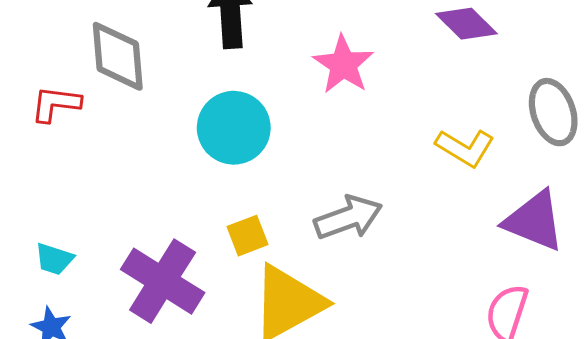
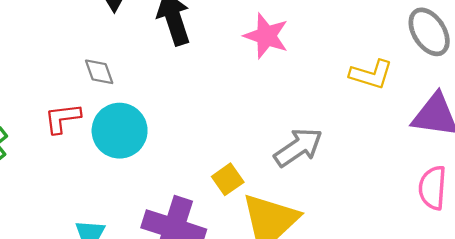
gray diamond: (118, 56) -> (99, 72), size x0.6
cyan circle: (234, 128) -> (120, 131), moved

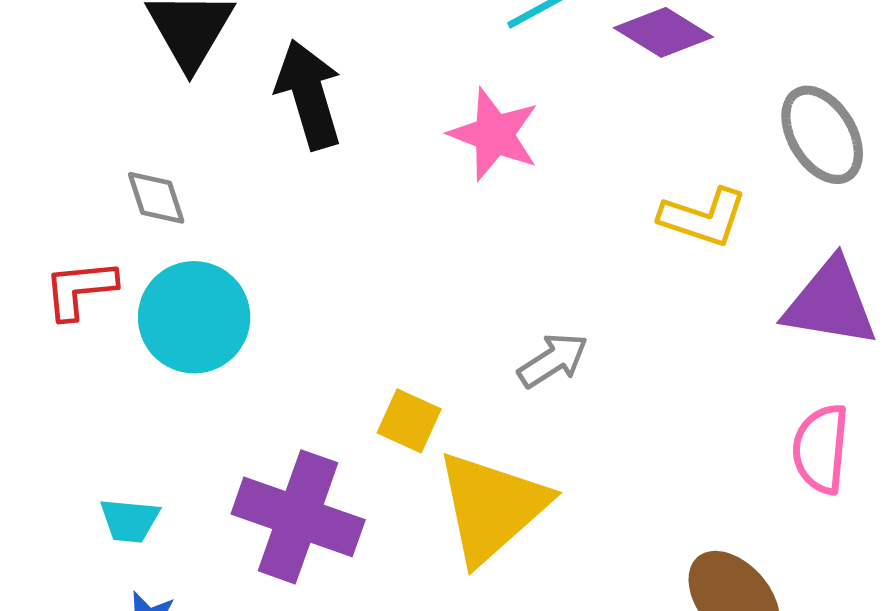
gray arrow: (298, 147) -> (553, 360), size x0.7
yellow square: (228, 179) -> (409, 421), turned -32

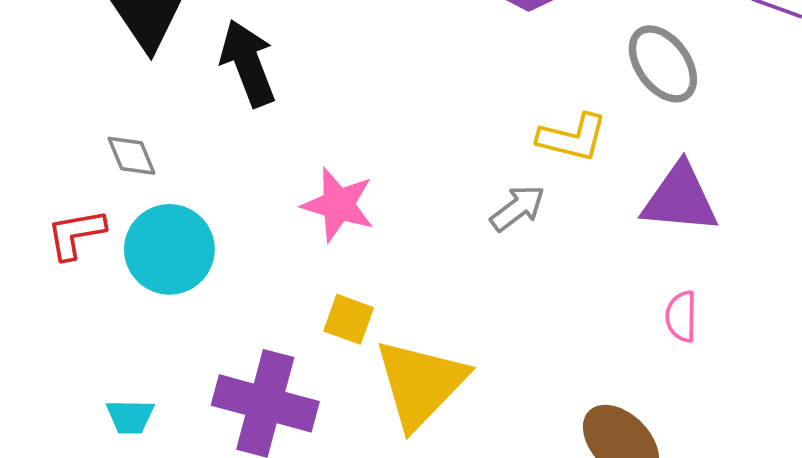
pink star: (494, 134) -> (338, 205), moved
gray arrow: (553, 360) -> (518, 208), moved
pink semicircle: (821, 449) -> (681, 316), size x0.7

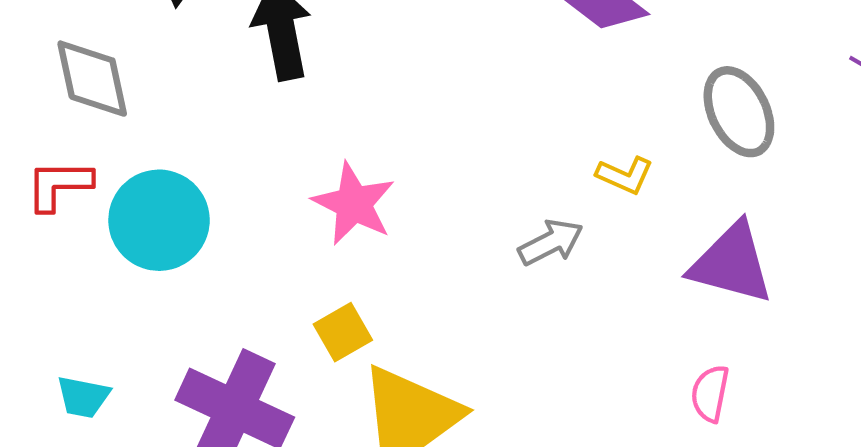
yellow L-shape: (572, 138) -> (625, 175), size x0.7
gray diamond: (132, 156) -> (92, 79), moved, size x1.5
yellow square: (349, 319) -> (343, 332), turned 30

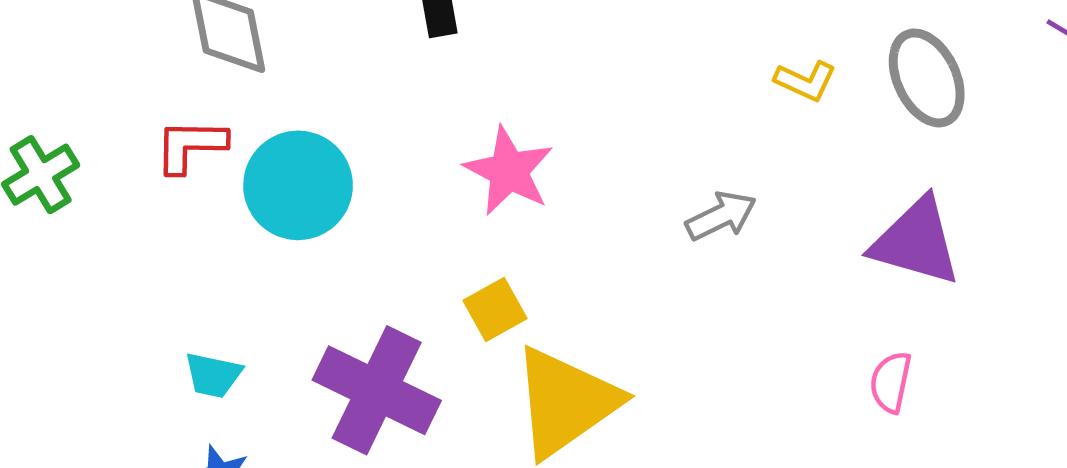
yellow L-shape: (625, 175) -> (806, 81), moved

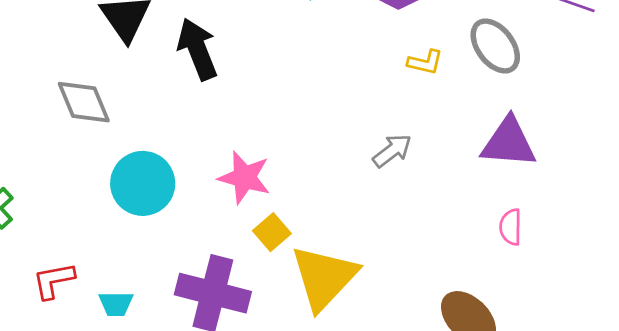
red L-shape: (190, 146) -> (54, 281), moved
pink star: (509, 171) -> (244, 177), moved

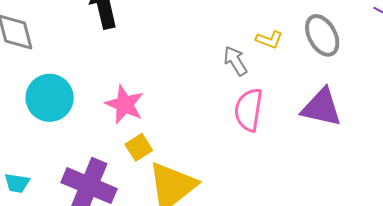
gray arrow: (392, 151) -> (235, 61), moved, turned -92
pink semicircle: (511, 227) -> (249, 110), moved, size x1.6

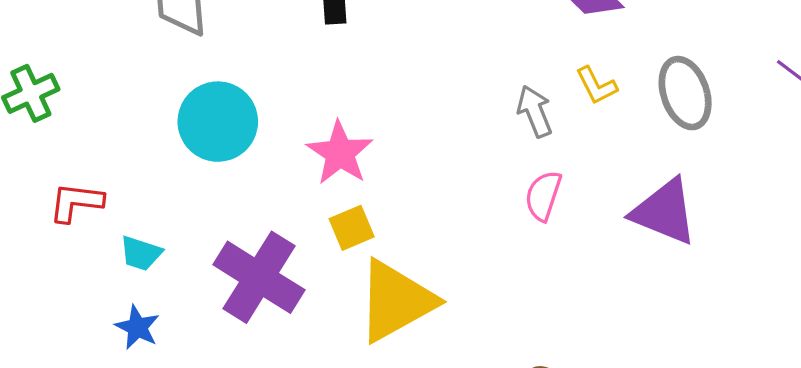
yellow L-shape: (269, 40) -> (596, 86), turned 32
pink semicircle: (249, 110) -> (543, 196), size x0.7

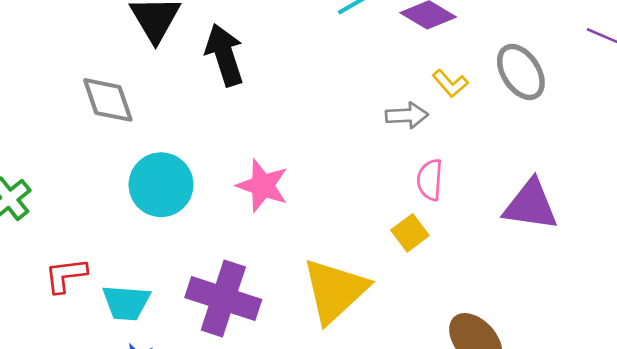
gray arrow: (535, 111) -> (407, 115), turned 123
purple triangle: (664, 212) -> (531, 205), moved
yellow square: (352, 228) -> (410, 233), moved
cyan trapezoid: (141, 253) -> (126, 303), size x1.4

